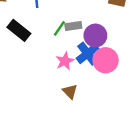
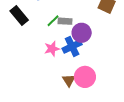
pink circle: (106, 60) -> (85, 77), moved
brown triangle: (70, 91) -> (69, 80), moved

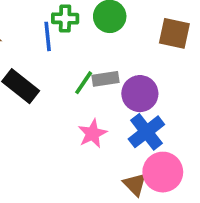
blue cross: (72, 46) -> (146, 132), moved

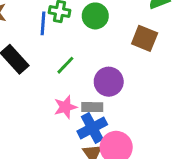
gray rectangle: (106, 79) -> (92, 107), moved
blue cross: (146, 132) -> (92, 128), moved

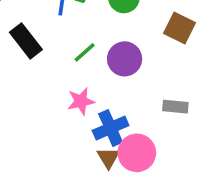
purple circle: (109, 82) -> (125, 59), moved
gray rectangle: (92, 107) -> (175, 107), moved

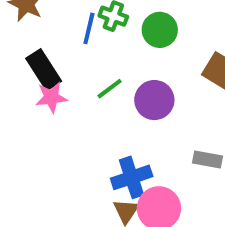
pink star: (81, 101) -> (51, 97), moved

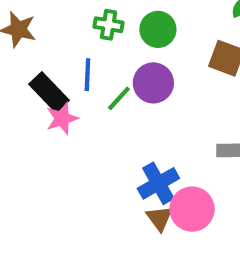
blue line: (89, 28) -> (87, 75), moved
purple circle: (154, 100) -> (153, 83), moved

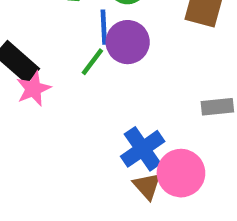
blue line: (87, 75) -> (104, 27), moved

